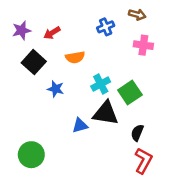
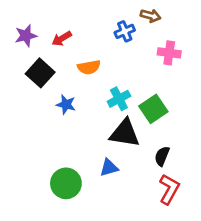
brown arrow: (137, 15) -> (151, 16), moved
blue triangle: (80, 125) -> (109, 168), moved
green circle: (31, 155) -> (66, 183), moved

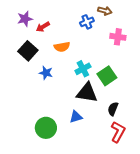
purple star: (26, 36) -> (25, 19), moved

